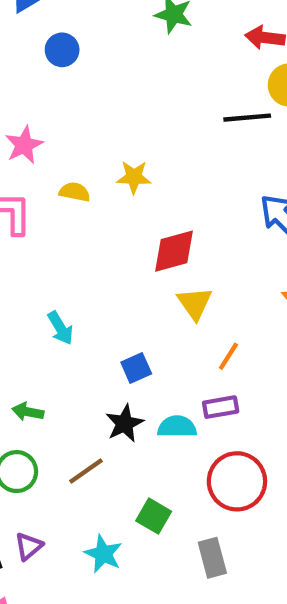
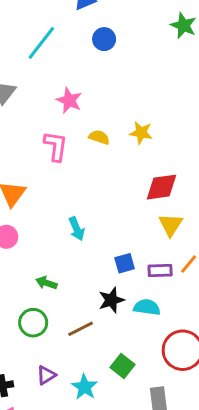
pink star: (24, 145) -> (69, 100), turned -30
purple rectangle: (221, 407) -> (160, 270), moved
purple triangle: (29, 546) -> (46, 375), moved

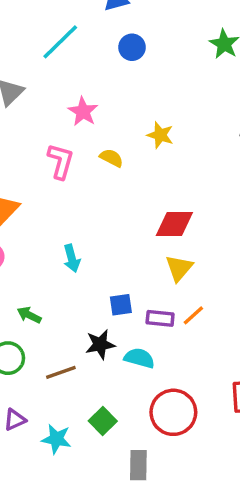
yellow star: (141, 133) -> (160, 135), moved
cyan star: (85, 387) -> (56, 439), turned -30

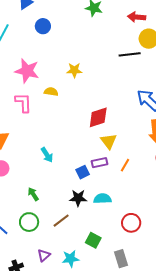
pink star: (83, 112) -> (27, 71), size x1.4
green arrow: (29, 315) -> (33, 194), turned 48
purple rectangle: (160, 318) -> (99, 163), moved
black star: (100, 344) -> (78, 198), turned 30
red circle: (173, 412) -> (131, 223), size x0.7

